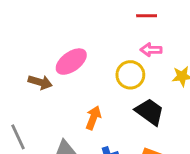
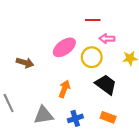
red line: (147, 16) -> (93, 20), moved
pink ellipse: (71, 62) -> (64, 47), moved

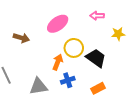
yellow circle: (92, 57) -> (74, 48), moved
orange rectangle: (108, 117) -> (98, 88), turned -48
blue cross: (75, 118) -> (68, 80), moved

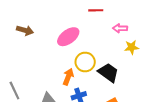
pink arrow: (97, 16) -> (120, 28), moved
brown arrow: (21, 38) -> (25, 30), moved

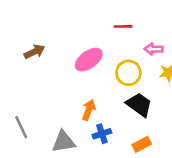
brown arrow: (25, 30) -> (34, 52), turned -42
yellow circle: (85, 62) -> (128, 73), moved

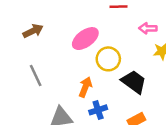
yellow circle: (128, 73) -> (108, 59), moved
gray line: (21, 127) -> (36, 76), moved

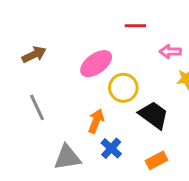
blue cross: (98, 110) -> (111, 148), turned -30

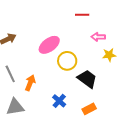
red line: (135, 26) -> (82, 15), moved
orange arrow: (96, 121) -> (30, 83), moved
gray triangle: (67, 157) -> (15, 107), moved

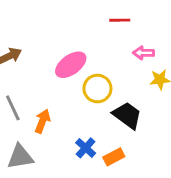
orange rectangle: (89, 109) -> (114, 157), moved

